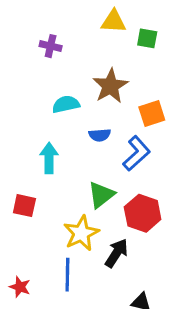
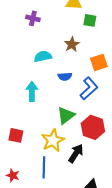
green square: (147, 38) -> (90, 20), moved
brown star: (110, 86) -> (72, 44), size x0.7
red square: (24, 206) -> (16, 135), moved

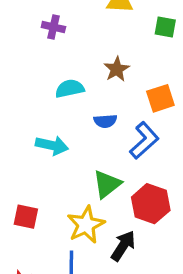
green square: (90, 20) -> (165, 27), moved
cyan arrow: (32, 91) -> (52, 145), turned 102

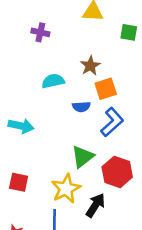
orange square: (160, 98) -> (106, 89), moved
cyan arrow: (52, 145) -> (21, 126), moved

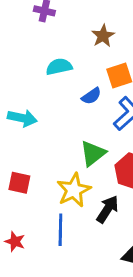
brown star: (90, 66) -> (103, 36), moved
blue semicircle: (81, 107) -> (91, 96), turned -30

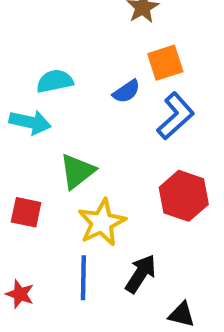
cyan semicircle: (59, 67) -> (55, 81), moved
green triangle: (93, 153) -> (77, 171), moved
black arrow: (108, 209) -> (141, 274), moved

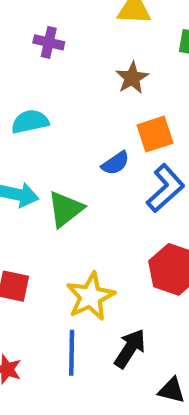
cyan semicircle: (55, 81) -> (30, 122), moved
green triangle: (77, 171) -> (65, 209), moved

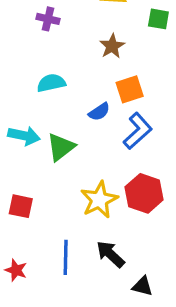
cyan semicircle: (30, 122) -> (51, 83), moved
yellow star: (90, 296) -> (99, 200), moved
black arrow: (130, 349) -> (110, 254), turned -80

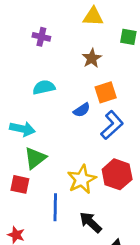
green triangle: (61, 147) -> (35, 158), moved
blue line: (66, 257) -> (55, 207), moved

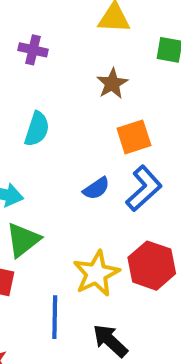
cyan semicircle: (44, 87) -> (37, 129), turned 120
blue semicircle: (82, 110) -> (96, 188), moved

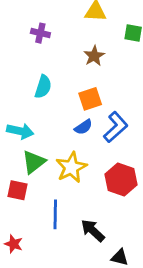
orange square: (134, 137) -> (90, 99), moved
yellow star: (96, 273) -> (71, 167), moved

